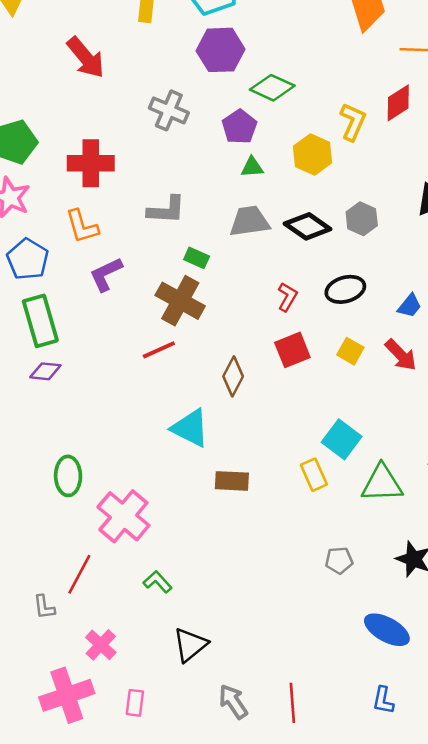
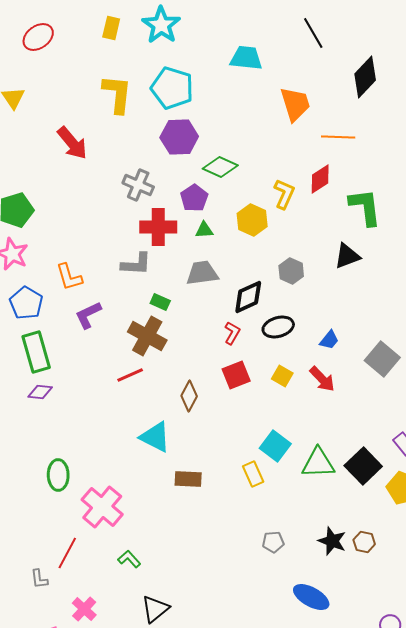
red cross: (91, 163) -> (158, 227), moved
black diamond: (308, 226) -> (248, 297), moved, turned -60
green triangle: (382, 484) -> (318, 463), moved

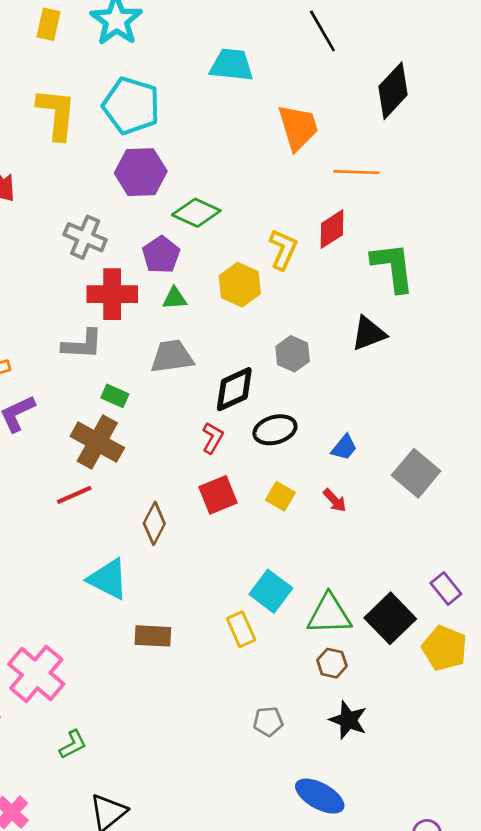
red arrow: (322, 379) -> (335, 500), size x0.7
brown hexagon: (364, 542) -> (332, 663), moved
green L-shape: (129, 559) -> (73, 744), turned 105

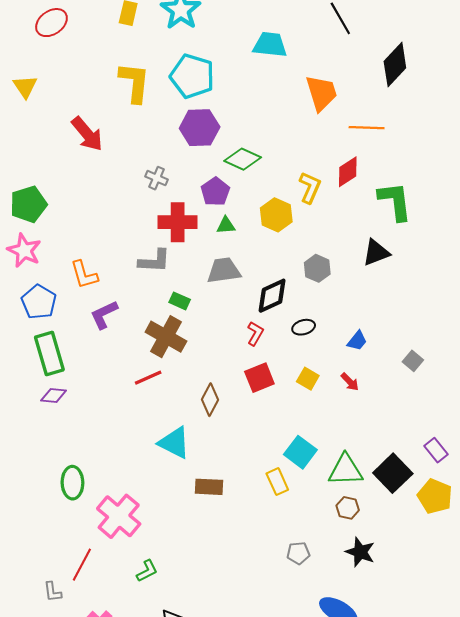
gray cross: (85, 237) -> (157, 178), size x0.7
black ellipse: (275, 430) -> (304, 327), size x0.7
gray square: (416, 473) -> (413, 361), size x0.6

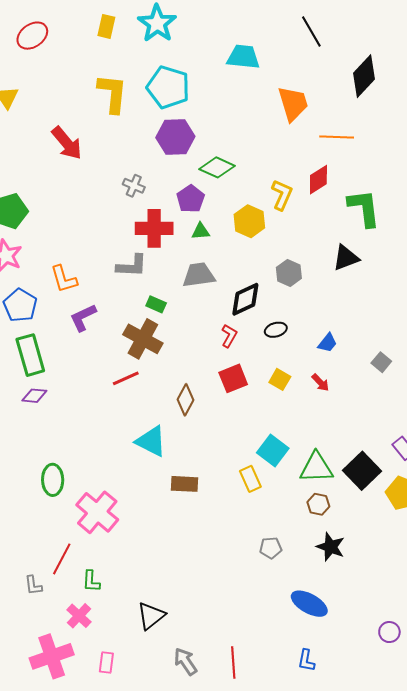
green L-shape: (147, 571) -> (91, 581), moved, turned 120

